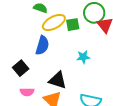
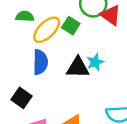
green square: (73, 25) -> (71, 26), turned -32
black triangle: (58, 80) -> (78, 68), moved

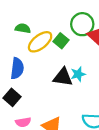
blue semicircle: (40, 62) -> (17, 68), moved

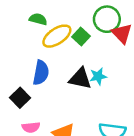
blue semicircle: (17, 68) -> (41, 73), moved

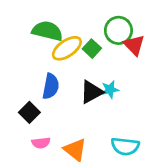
green semicircle: (38, 19) -> (47, 31), size x1.6
black triangle: (80, 79) -> (91, 92), turned -40

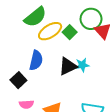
green semicircle: (47, 31) -> (35, 17), turned 125

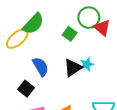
yellow ellipse: (50, 31) -> (17, 39), moved
blue semicircle: (36, 60) -> (41, 67), turned -36

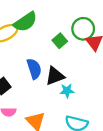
cyan star: (87, 64) -> (67, 91), moved
blue semicircle: (41, 67) -> (34, 69), moved

